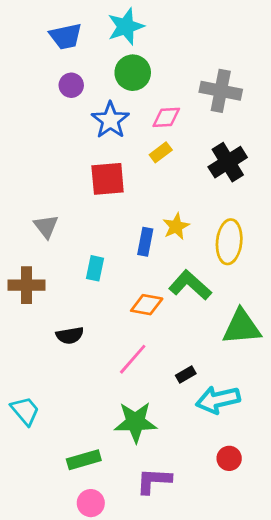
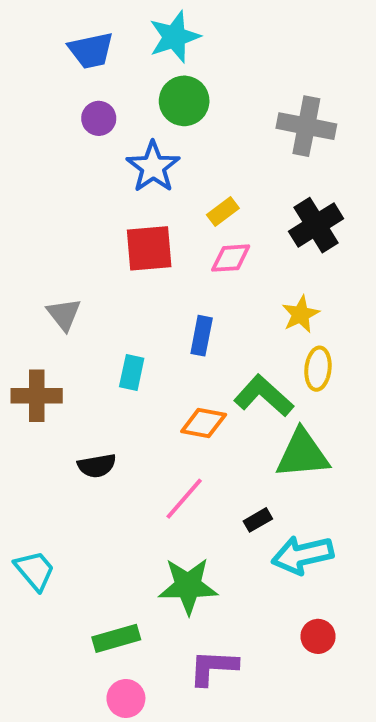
pink diamond: (166, 117) -> (231, 258), moved
yellow star: (176, 226) -> (301, 314), moved
yellow ellipse: (229, 242) -> (318, 369), moved, size x0.7
green triangle: (242, 327) -> (302, 454), moved

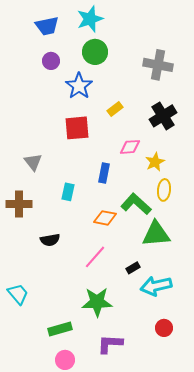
pink diamond: (231, 258) -> (130, 147), moved

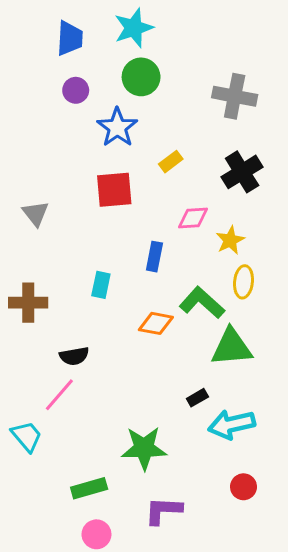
blue trapezoid: (47, 26) -> (70, 38), turned -75
gray triangle: (33, 162) -> (36, 214), moved
pink line: (95, 257) -> (59, 395), moved

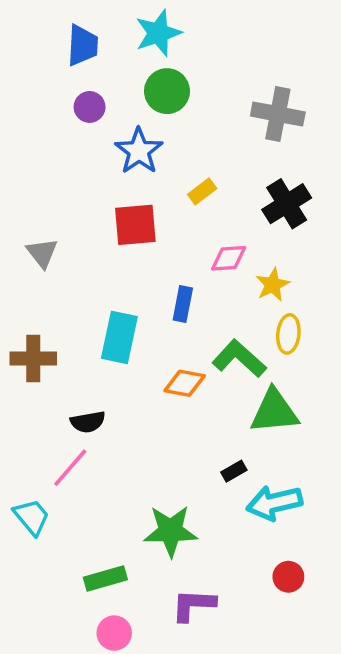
cyan rectangle: (101, 285) -> (119, 337), size x1.6

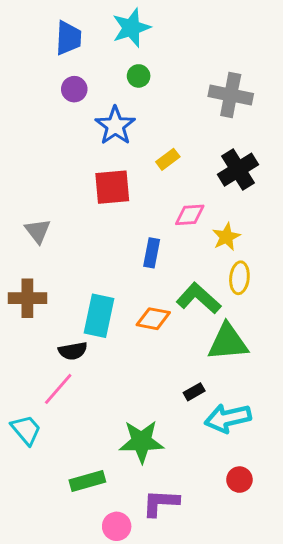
green circle: (167, 91) -> (139, 76), size x0.6
gray triangle: (42, 253) -> (38, 231), moved
cyan rectangle: (119, 337) -> (99, 316), moved
pink circle: (114, 633) -> (117, 526), moved

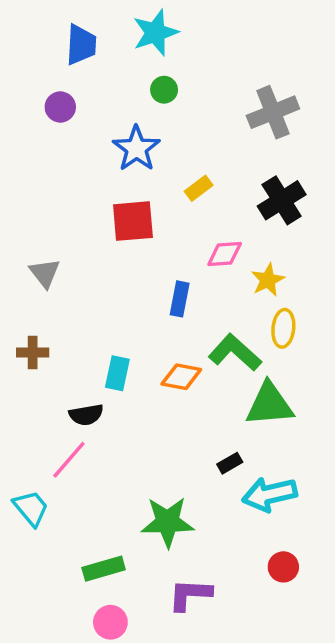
purple circle: (74, 89) -> (60, 107), moved
gray cross: (231, 95) -> (273, 112), turned -33
brown cross: (27, 298) -> (33, 353), size x0.7
cyan rectangle: (99, 316) -> (117, 373), size x0.7
pink circle: (117, 526) -> (110, 622), moved

